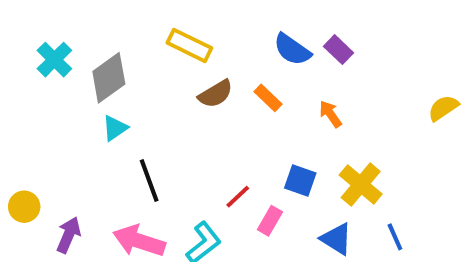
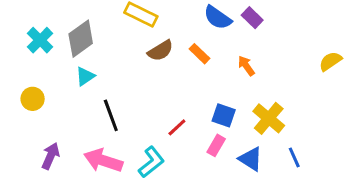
cyan cross: (54, 60) -> (40, 40), moved
yellow circle: (24, 207) -> (33, 99), moved
pink rectangle: (270, 221) -> (216, 145), moved

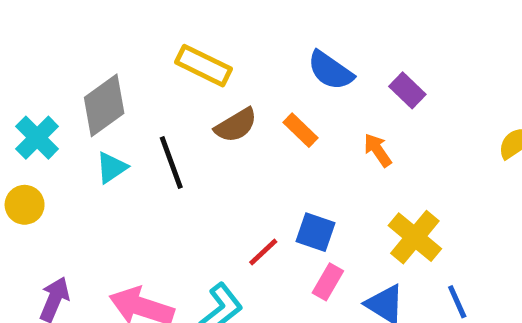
purple rectangle: (252, 18) -> (407, 90), moved
cyan cross: (40, 40) -> (37, 138), moved
black line: (111, 115) -> (171, 163), moved
blue square: (224, 115) -> (315, 232), moved

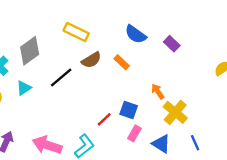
orange arrow: (378, 150) -> (158, 91), moved
black line: (171, 163) -> (61, 77), turned 70
cyan triangle: (112, 167) -> (24, 88), moved

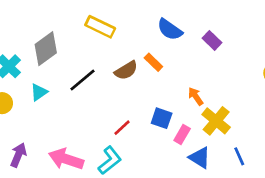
brown semicircle: (91, 60) -> (126, 70), moved
red line: (104, 119) -> (122, 128), moved
pink rectangle: (134, 133) -> (182, 134), moved

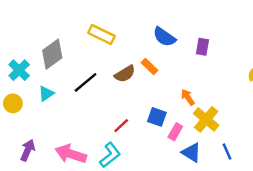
purple rectangle: (212, 40) -> (202, 47), turned 56

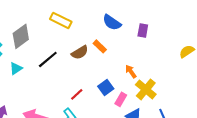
blue square: (157, 117) -> (106, 87), turned 35

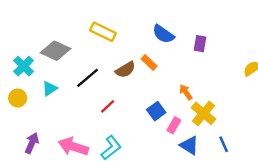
gray diamond: (21, 36) -> (56, 51), turned 60
red line: (77, 94) -> (108, 106), moved

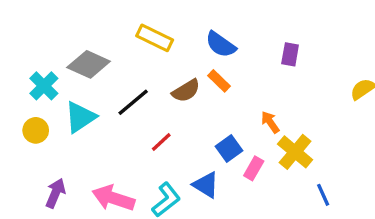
blue semicircle: (163, 34) -> (221, 44), moved
cyan triangle: (50, 89) -> (80, 117), size x1.5
blue triangle: (189, 145) -> (206, 185), moved

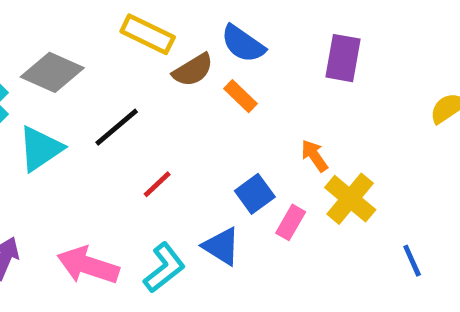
purple rectangle: (290, 54) -> (343, 58), size x1.4
brown semicircle: (186, 91) -> (193, 70), moved
blue line: (323, 195) -> (412, 261), moved

